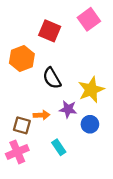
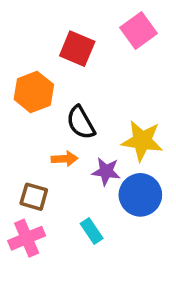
yellow star: (91, 90) -> (142, 141), turned 30
orange arrow: (42, 115) -> (65, 159), moved
blue circle: (90, 124) -> (140, 195), size x1.5

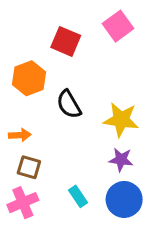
orange arrow: (65, 159) -> (20, 135), moved
purple star: (106, 171) -> (121, 160), moved
blue circle: (140, 195) -> (124, 199), moved

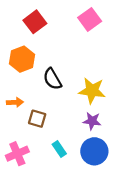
red square: (66, 41) -> (35, 22), moved, turned 30
brown square: (29, 167) -> (37, 119), moved

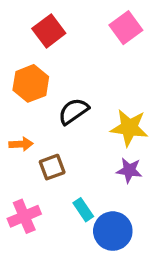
black semicircle: (52, 79) -> (73, 111), turned 85
brown square: (37, 119) -> (52, 167), turned -36
blue circle: (94, 151) -> (113, 231), moved

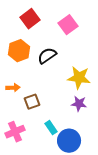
pink square: (126, 28) -> (68, 25), moved
black semicircle: (73, 111) -> (47, 56), moved

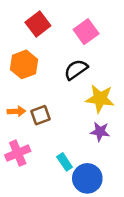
black semicircle: (47, 56) -> (76, 70), moved
brown square: (32, 102) -> (40, 115), moved
pink cross: (15, 132) -> (18, 153), moved

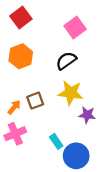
red square: (38, 24) -> (21, 18), moved
yellow star: (100, 99) -> (71, 93), moved
orange arrow: (16, 111) -> (14, 107), moved, turned -48

